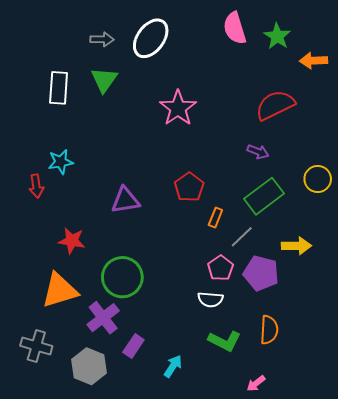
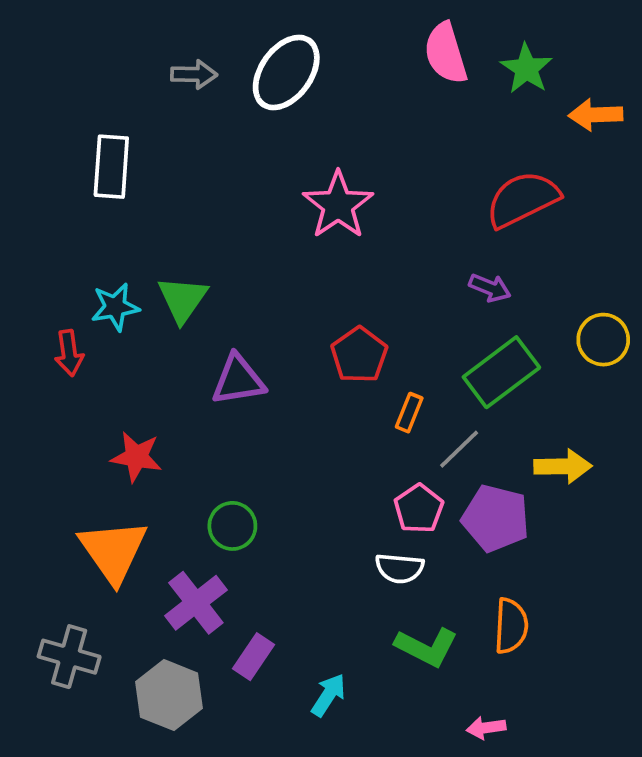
green triangle: (104, 80) -> (182, 299), moved
green circle: (122, 277) -> (232, 526), size x0.6
orange triangle: (60, 290) -> (113, 551), turned -48
pink arrow: (256, 383) -> (486, 728), turned 30

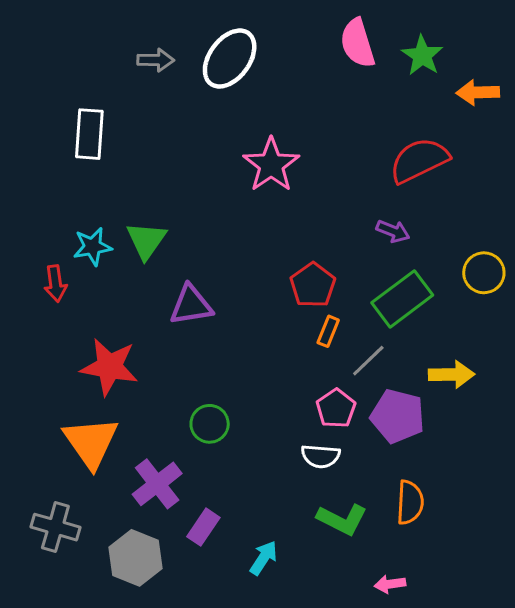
red pentagon: (359, 355) -> (313, 285), moved
red star: (136, 457) -> (109, 367), size x1.4
green circle: (232, 526) -> (210, 424), moved

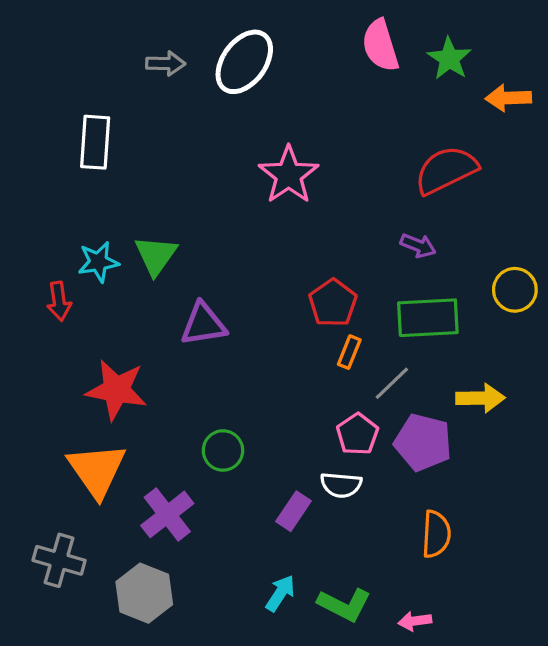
green rectangle: (402, 299) -> (428, 318), turned 34
green L-shape: (342, 519) -> (344, 605), moved
purple rectangle: (203, 527) -> (293, 511), moved

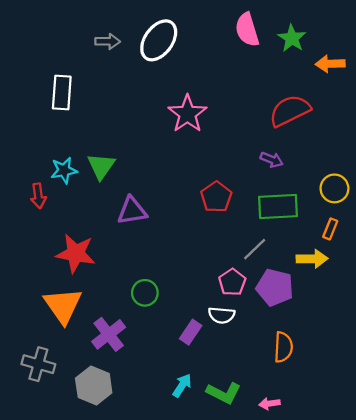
orange rectangle: (349, 352) -> (330, 229), moved

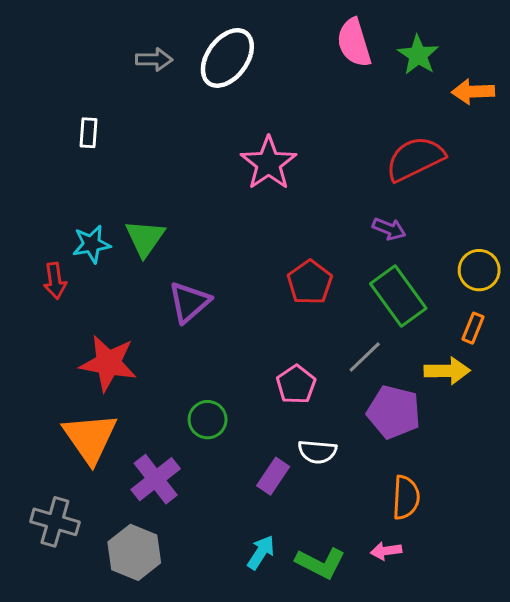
white rectangle: (62, 93) -> (89, 133), size x0.6
green rectangle: (278, 207) -> (398, 296), turned 57
purple triangle: (132, 211) -> (189, 302), turned -32
pink pentagon: (232, 282) -> (296, 385), moved
pink arrow: (269, 404) -> (386, 551), moved

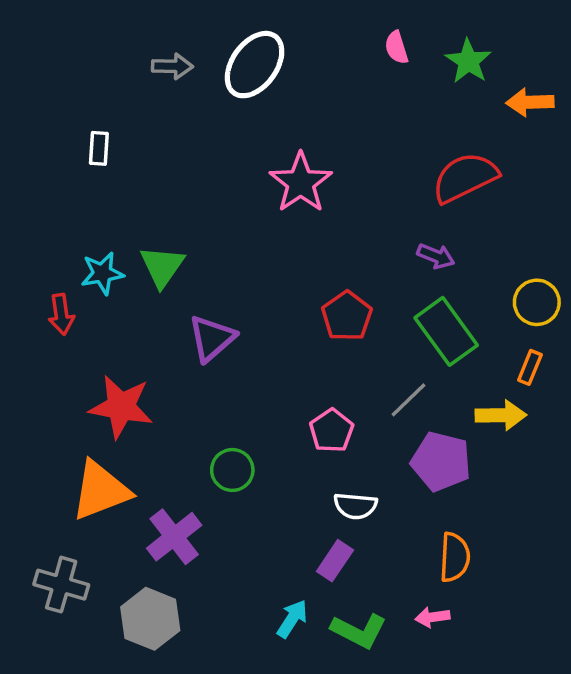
pink semicircle: (354, 43) -> (397, 47), size x0.6
orange triangle: (90, 438) -> (101, 491), turned 44
purple rectangle: (273, 476) -> (335, 561), moved

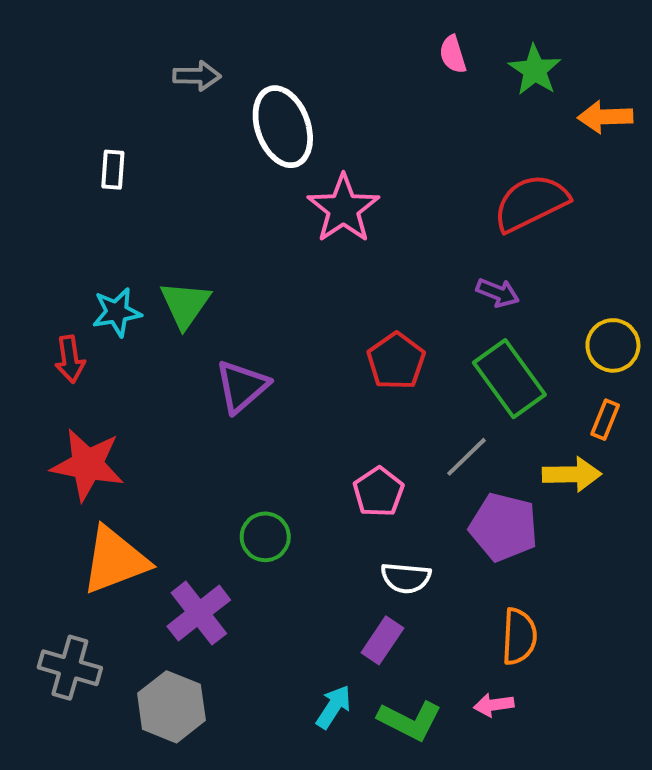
white ellipse: (255, 65) -> (283, 127), moved, turned -56
red star: (121, 407) -> (87, 465), moved

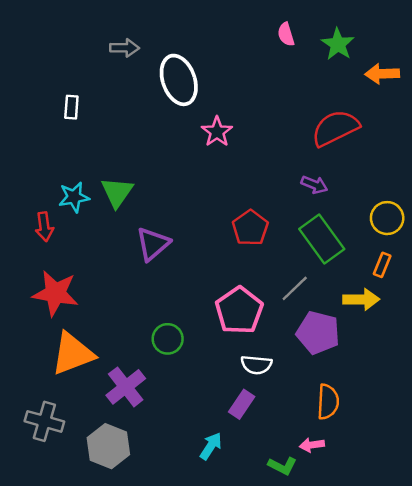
pink star: (343, 209) -> (217, 132), size x0.7
pink pentagon: (379, 492) -> (239, 310), size x1.5
green L-shape: (410, 720) -> (282, 466), moved, size x0.7

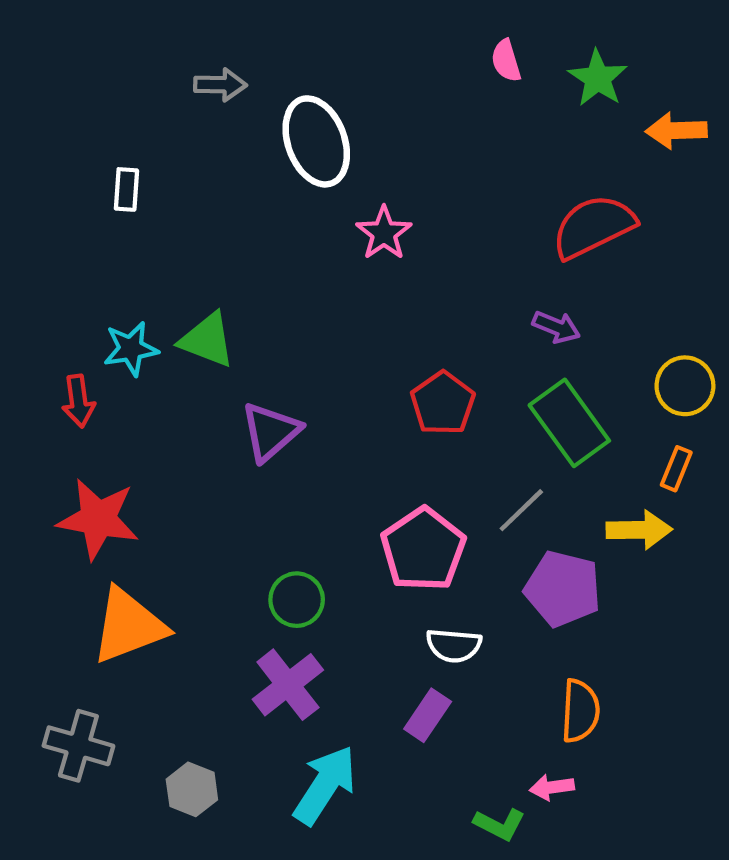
green triangle: (117, 192) -> (207, 340), turned -44
purple cross: (126, 387) -> (288, 685), moved
gray hexagon: (108, 446) -> (192, 789), size x0.7
cyan arrow: (211, 446) -> (325, 785), moved, size x1.6

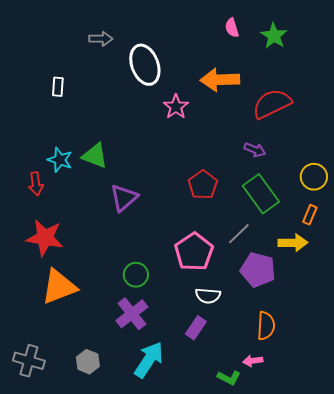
orange arrow: (676, 131) -> (220, 80), moved, size x1.4
cyan star: (131, 349) -> (60, 160), turned 30
gray cross: (78, 746) -> (29, 361), moved

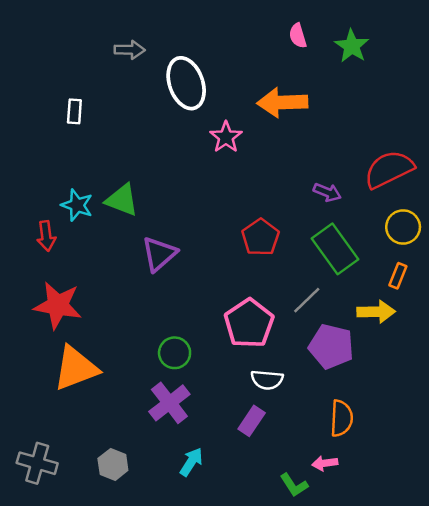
red semicircle: (272, 104) -> (389, 169), moved
cyan arrow: (149, 360) -> (191, 462), size x0.6
green L-shape: (229, 378) -> (294, 485), turned 30

